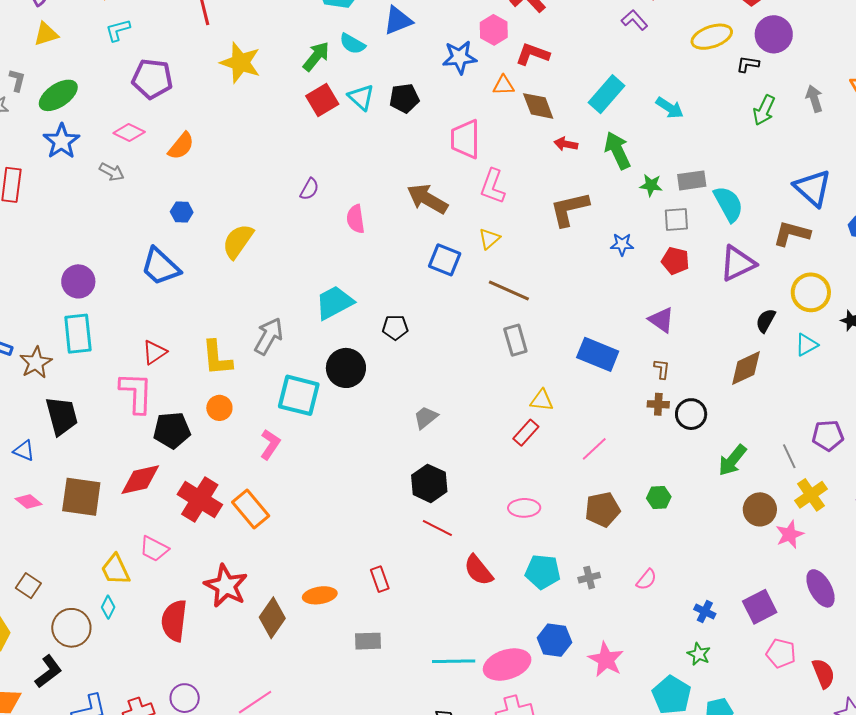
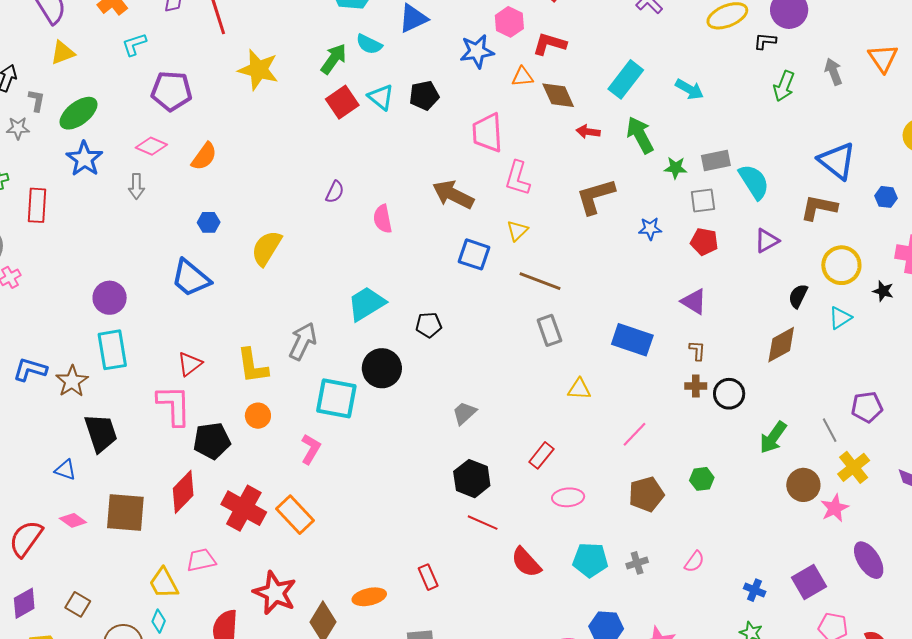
gray arrow: (112, 172) -> (136, 186), turned 65
purple triangle: (738, 263) -> (767, 241), size x0.7
red rectangle: (526, 433) -> (541, 455), moved
red diamond: (140, 480) -> (183, 492), turned -30
pink trapezoid: (154, 549) -> (201, 560), turned 144

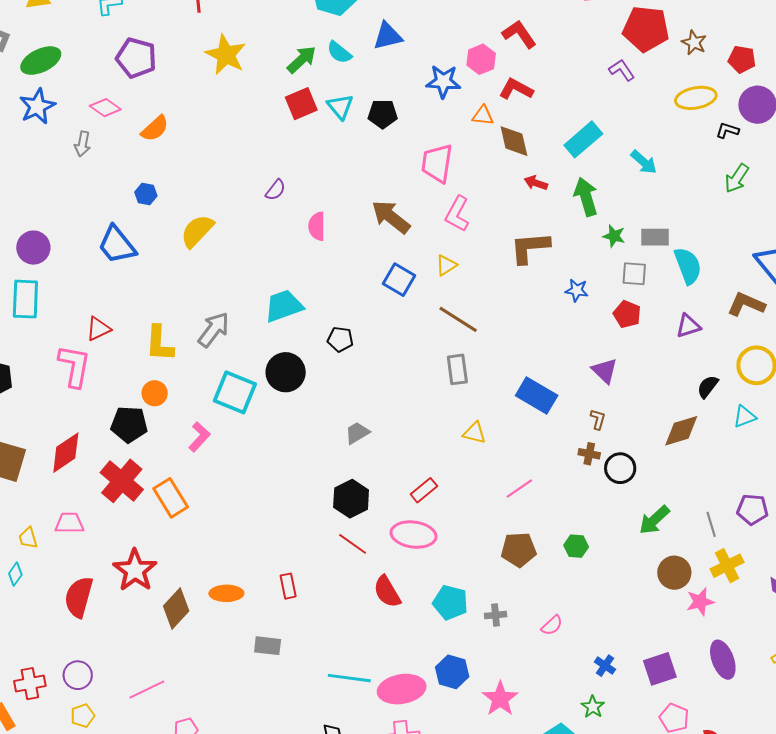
black pentagon: (212, 441) -> (129, 424), moved
pink ellipse: (568, 497) -> (414, 535), moved, size x1.4
yellow trapezoid: (164, 583) -> (28, 538), size x0.7

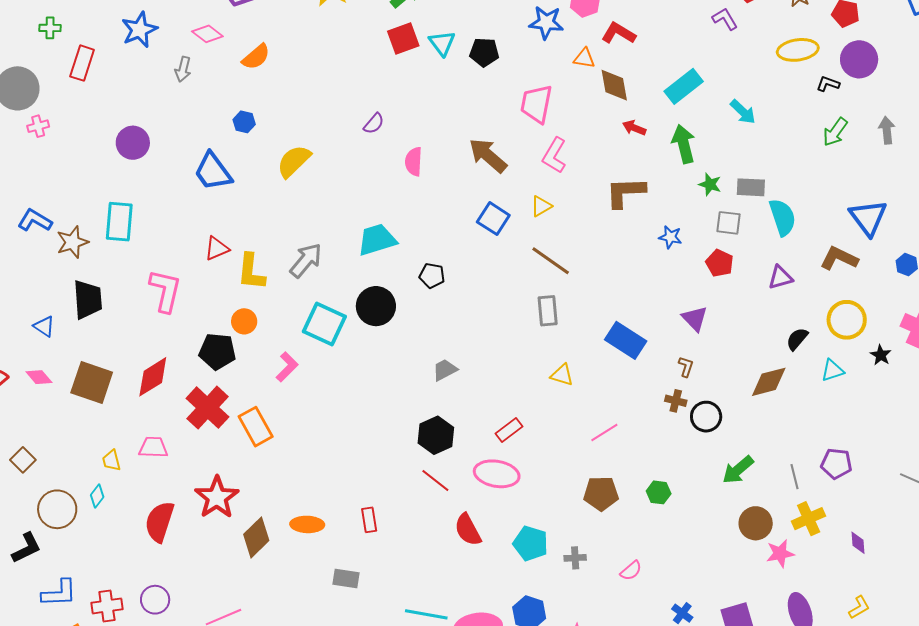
purple circle: (33, 248) -> (133, 143), moved
red triangle: (98, 329) -> (217, 249), moved

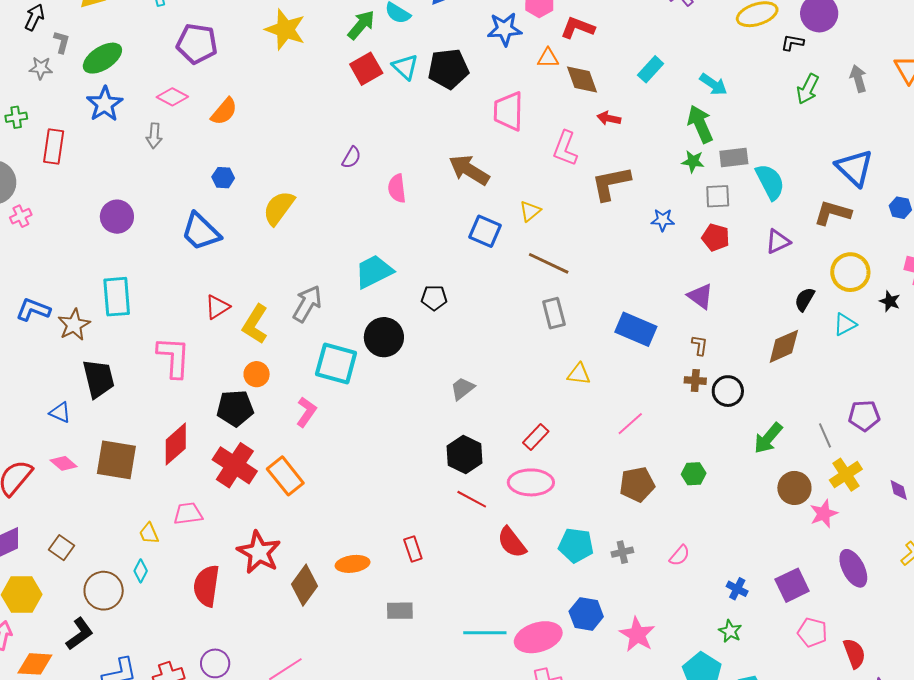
black pentagon: (484, 52) -> (448, 69), size x1.4
cyan rectangle: (684, 86) -> (651, 69), size x0.7
green arrow: (684, 144) -> (700, 124), moved
pink L-shape: (554, 155) -> (565, 148), moved
yellow L-shape: (251, 272) -> (255, 324), turned 36

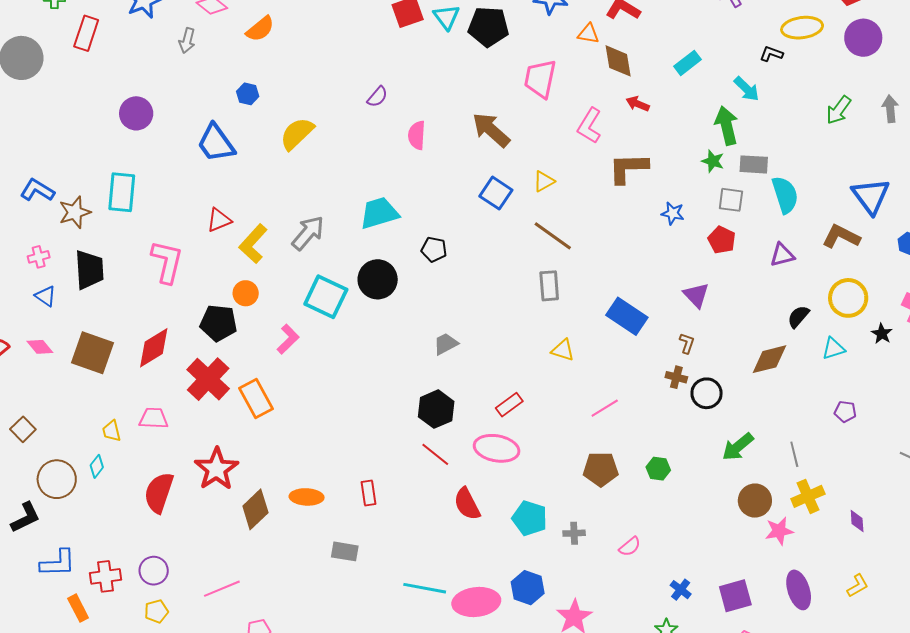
black L-shape: (792, 43) -> (771, 54), moved
pink cross: (21, 216) -> (39, 257), moved
purple pentagon: (864, 416) -> (845, 412), moved, size x0.7

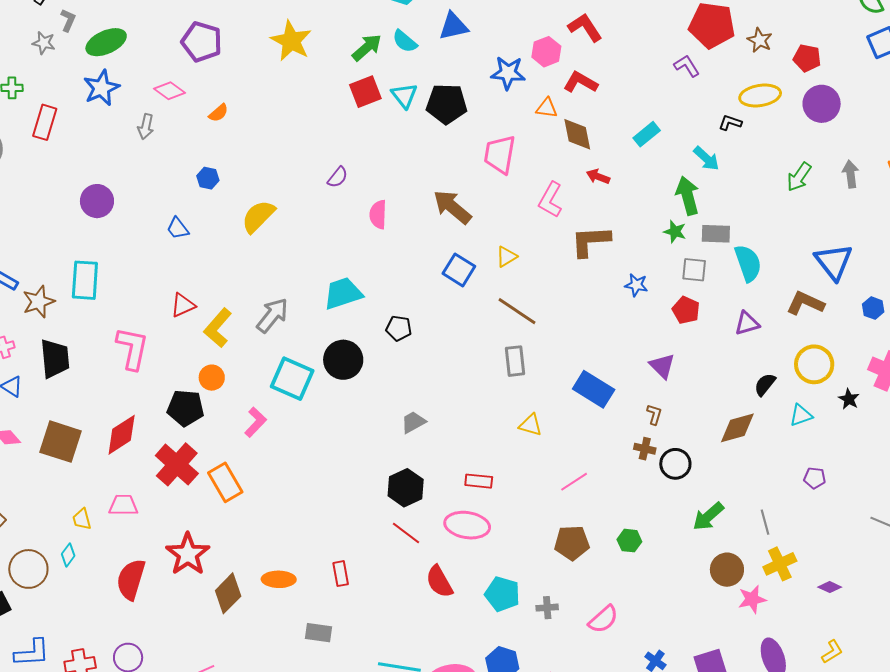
orange semicircle: (260, 29) -> (219, 113), size x0.7
blue trapezoid: (216, 143) -> (178, 228), size x0.6
red rectangle: (509, 405) -> (479, 481), turned 44
purple diamond: (857, 521) -> (830, 587), turned -60
pink semicircle: (630, 547) -> (603, 619), size x1.4

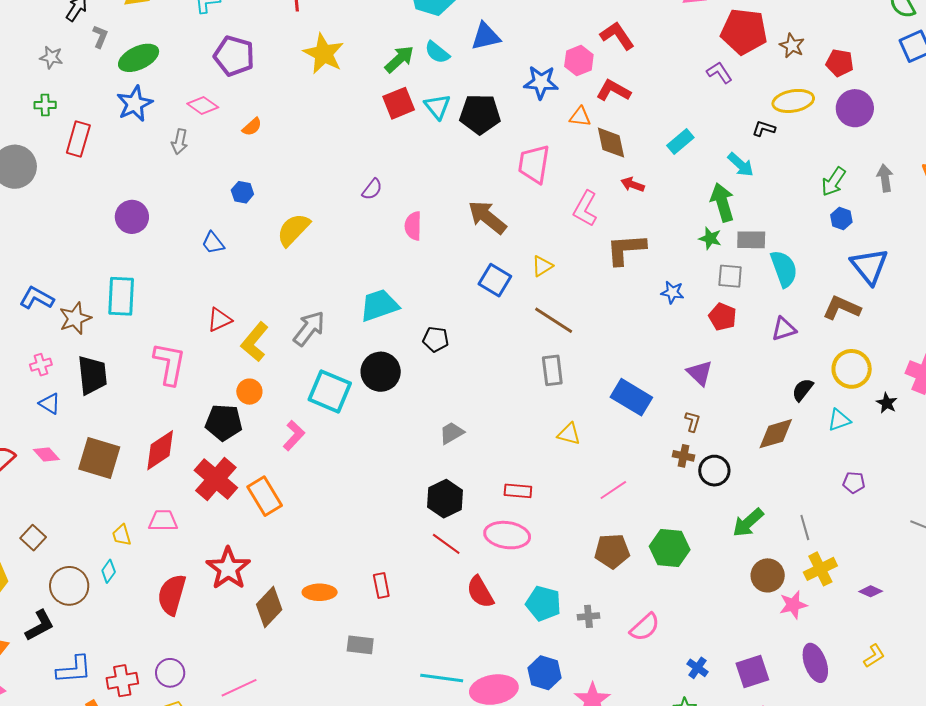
gray star: (44, 43) -> (51, 57), moved
blue hexagon: (873, 308) -> (841, 218), moved
green hexagon: (629, 541) -> (670, 548), size x1.6

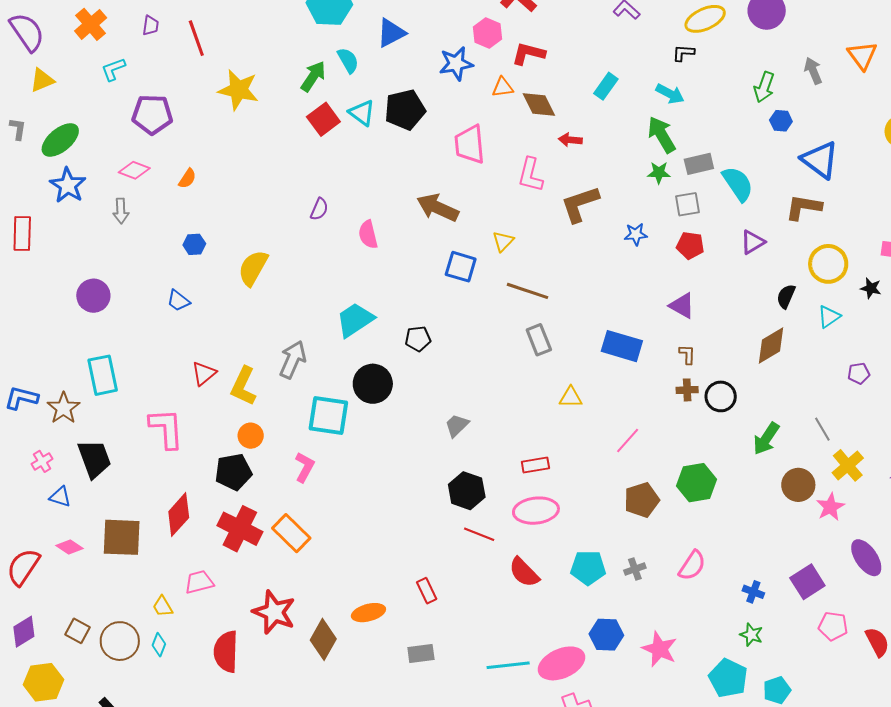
cyan semicircle: (437, 52) -> (348, 60), turned -144
brown circle: (69, 586) -> (120, 641), moved

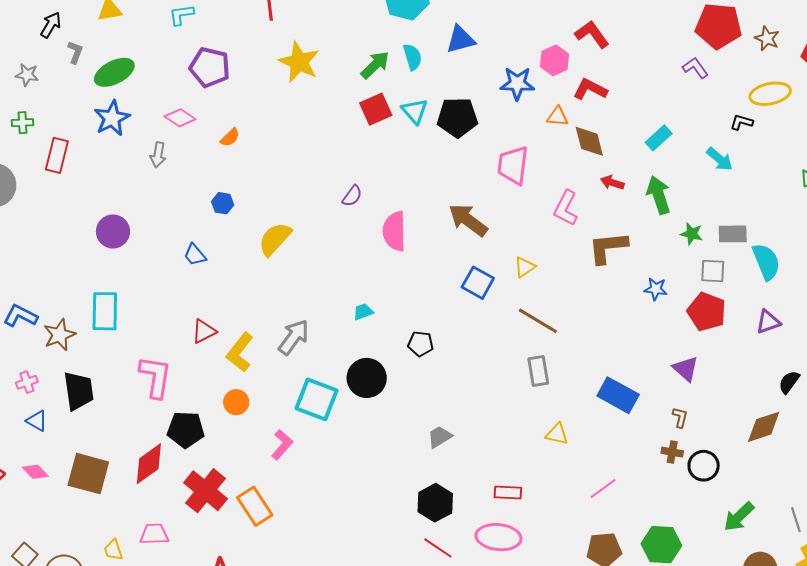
green arrow: (662, 135) -> (659, 195), moved
pink semicircle: (368, 234) -> (394, 231), size x1.4
red pentagon: (690, 245) -> (707, 312), size x1.4
cyan trapezoid: (355, 320) -> (363, 312), size x0.5
black pentagon: (233, 472) -> (186, 430), moved

